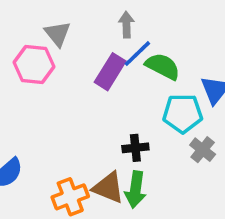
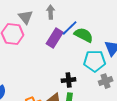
gray arrow: (126, 25) -> (51, 12), moved
gray cross: (203, 150) -> (106, 81), turned 32

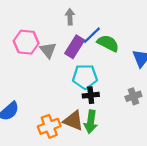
gray triangle: (26, 17) -> (48, 50), moved
cyan pentagon: (95, 61) -> (85, 77), moved

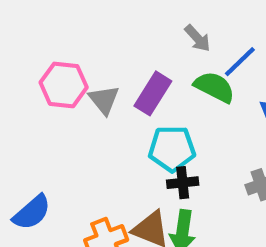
gray arrow: (70, 17) -> (197, 38), moved, turned 140
blue line: (92, 35) -> (240, 62), moved

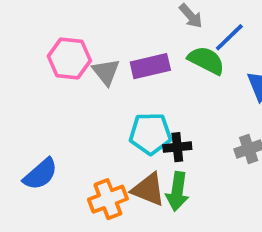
purple rectangle: (153, 93) -> (150, 66), turned 45
cyan pentagon: (172, 149) -> (150, 134), moved

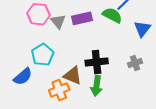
cyan pentagon: (150, 134) -> (43, 55), moved, turned -30
black cross: (177, 147) -> (97, 62), size x1.5
brown triangle: (148, 190) -> (73, 75), moved

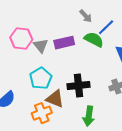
cyan pentagon: (43, 55) -> (41, 78), moved
green arrow: (97, 86) -> (89, 116), moved

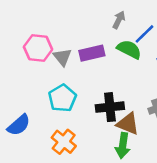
gray arrow: (86, 16) -> (119, 20), turned -112
brown triangle: (55, 99) -> (128, 124), moved
orange cross: (42, 113) -> (64, 142), turned -30

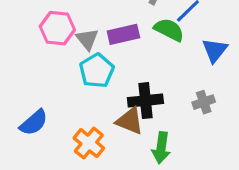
cyan pentagon: (62, 98) -> (97, 71), moved
brown triangle: (128, 124) -> (130, 121), moved

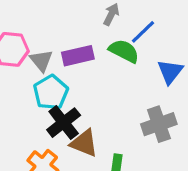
black cross: (145, 101) -> (64, 123), moved, turned -32
gray cross: (204, 102) -> (159, 124), size x1.5

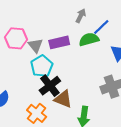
green semicircle: (124, 51) -> (89, 39), turned -42

